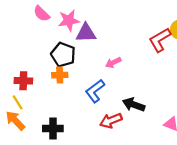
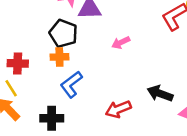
blue L-shape: (95, 91) -> (71, 84), moved
black arrow: (134, 105) -> (160, 93), moved

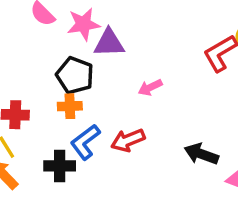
red arrow: (118, 109) -> (128, 140), moved
black cross: (52, 118) -> (60, 166), moved

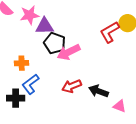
black pentagon: (75, 75) -> (55, 43), moved
pink arrow: (150, 87) -> (69, 52), size x1.6
red arrow: (128, 140) -> (72, 86), moved

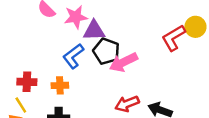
orange cross: (22, 63) -> (60, 85), moved
blue L-shape: (31, 84) -> (73, 56), moved

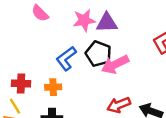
pink star: (76, 17) -> (84, 20), moved
purple triangle: (94, 30) -> (107, 23), moved

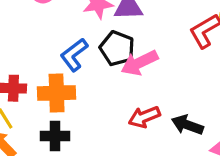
orange cross: (53, 87) -> (57, 93), size x1.6

